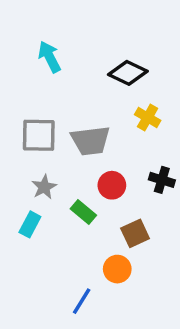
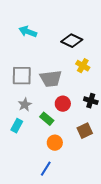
cyan arrow: (49, 57) -> (28, 32), turned -42
brown square: (135, 233) -> (85, 131), moved
orange circle: (117, 269) -> (55, 143), moved

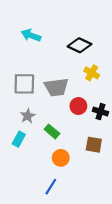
red circle: (63, 104) -> (78, 106), moved
brown square: (85, 131) -> (94, 145), turned 35

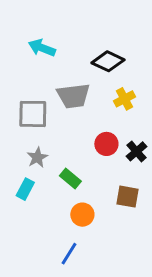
yellow cross: (92, 73) -> (124, 99), turned 32
gray trapezoid: (56, 87) -> (73, 96), moved
black cross: (100, 112) -> (137, 151), turned 32

